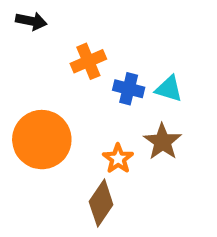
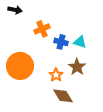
brown diamond: (101, 203) -> (63, 96), moved, turned -65

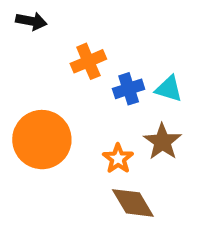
blue cross: (61, 42) -> (129, 89), turned -32

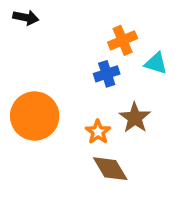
orange cross: (88, 61) -> (123, 40), moved
cyan triangle: (169, 89) -> (156, 63), moved

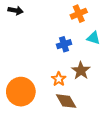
orange cross: (123, 40) -> (79, 14), moved
orange circle: (35, 116) -> (21, 92), moved

